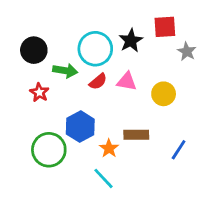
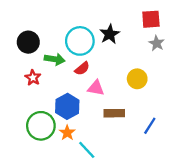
red square: (165, 27) -> (151, 19), moved
pink triangle: (127, 82) -> (96, 88), moved
orange star: (109, 148) -> (67, 133), moved

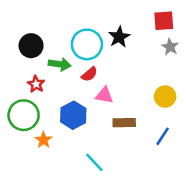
yellow circle: (137, 79) -> (165, 97), moved
green circle: (41, 126) -> (24, 115), moved
orange star: (67, 133) -> (43, 140), moved

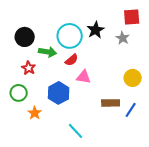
gray star: (170, 47) -> (123, 38), moved
green circle: (24, 115) -> (19, 93), size x0.7
brown rectangle: (124, 123) -> (111, 103), moved

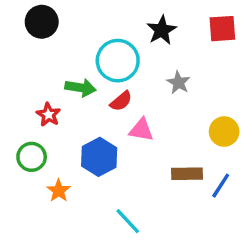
black star: (96, 30) -> (162, 30), moved
black circle: (25, 37) -> (42, 22), moved
gray star: (123, 38) -> (178, 83), moved

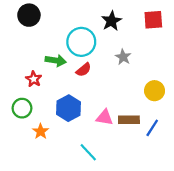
pink triangle: (141, 130) -> (105, 117), moved

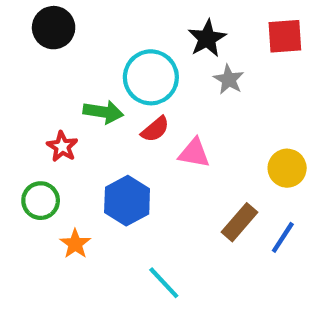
gray star: (123, 57) -> (229, 79), moved
pink triangle: (105, 117) -> (194, 153), moved
brown rectangle: (129, 120) -> (240, 222), turned -48

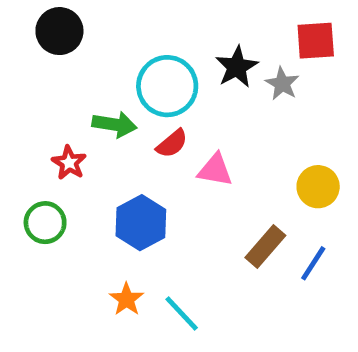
black star: (207, 38) -> (237, 67), moved
gray star: (229, 79) -> (282, 84), moved
orange star: (75, 244) -> (127, 299), moved

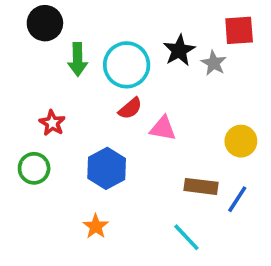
green arrow: (115, 124) -> (78, 59), moved, turned 80
brown rectangle: (265, 247) -> (201, 186), turned 56
cyan line: (182, 314) -> (186, 237), moved

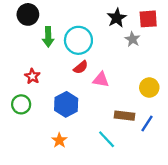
black star: (179, 50) -> (117, 18), moved
cyan line: (186, 237) -> (107, 139), moved

